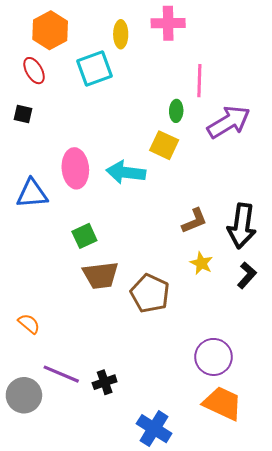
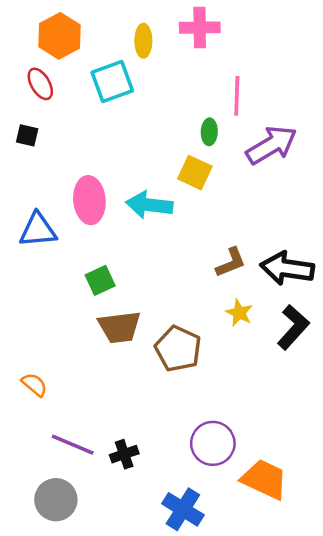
black arrow: (242, 226) -> (287, 268), turned 90
black L-shape: (247, 275) -> (293, 327), size x1.4
purple circle: (214, 357) -> (213, 443), moved
gray circle: (24, 395) -> (56, 500), moved

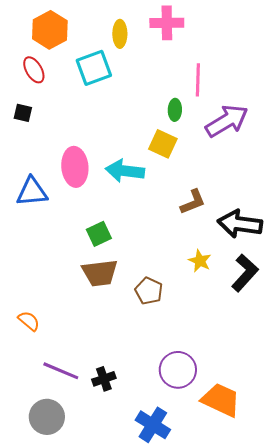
brown L-shape: (231, 262) -> (193, 202), moved
green square: (100, 280) -> (99, 234), moved
brown pentagon: (178, 349) -> (149, 291), size x0.7

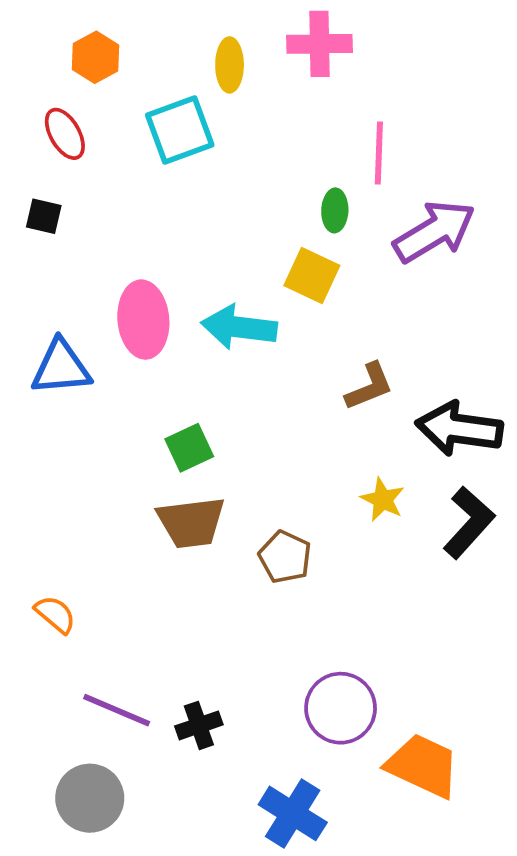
orange hexagon: (50, 30) -> (96, 57), size x0.7

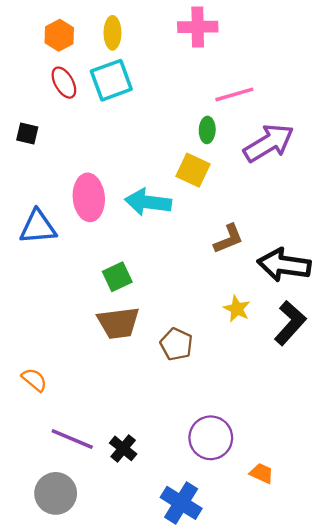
yellow ellipse: (230, 65) -> (112, 33), moved
red ellipse: (65, 134) -> (64, 83), moved
pink line: (379, 153) -> (234, 94), turned 72
black cross: (199, 725) -> (123, 448), turned -32
orange trapezoid: (423, 766) -> (262, 473), size x0.5

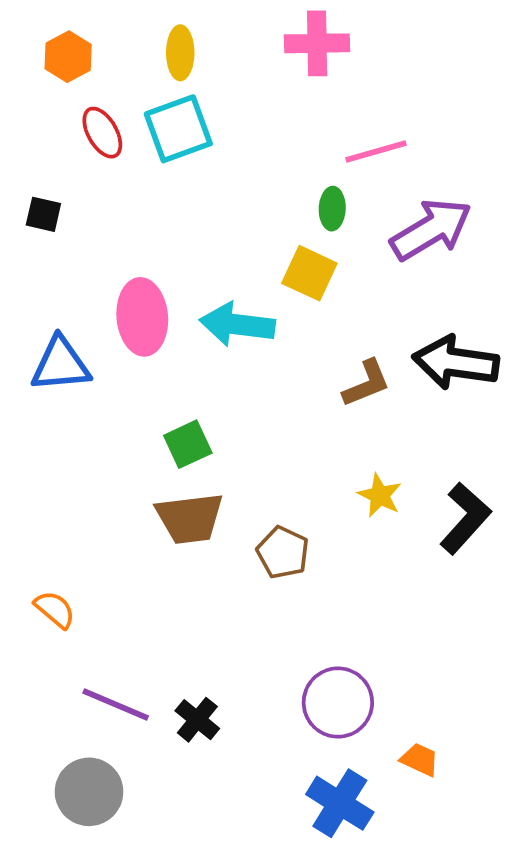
orange hexagon: (59, 35) -> (68, 57), moved
black arrow: (284, 265) -> (456, 362), moved
blue cross: (181, 503) -> (340, 803), moved

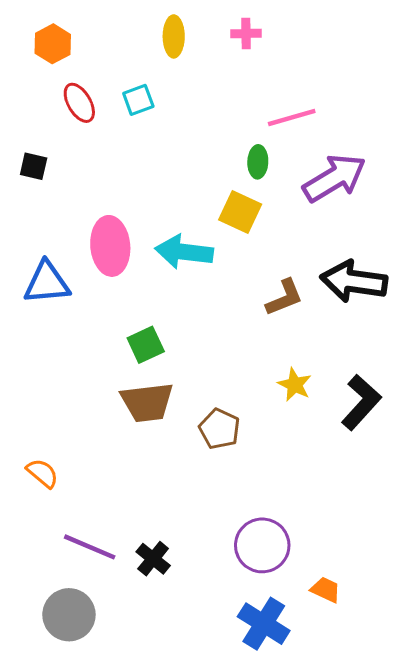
pink cross: (317, 43) -> (246, 33), size x0.6
yellow ellipse: (180, 53) -> (174, 36), moved
cyan square: (178, 129) -> (138, 100), size x0.6

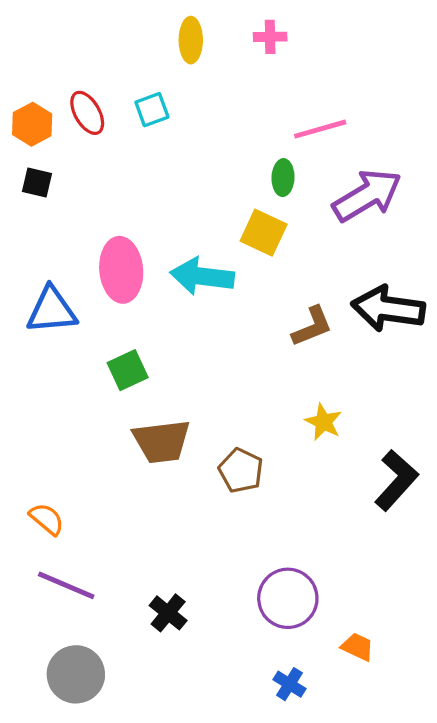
orange hexagon: (53, 44) -> (32, 124), moved
green square: (146, 345) -> (128, 370), moved
black L-shape: (361, 402) -> (396, 480), moved
purple line: (90, 547) -> (66, 585), moved
blue cross: (264, 624) -> (289, 684), size x0.6

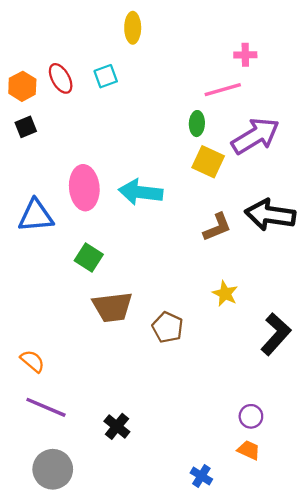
pink cross: (270, 37) -> (245, 55), moved
black square: (37, 182) -> (26, 127), turned -35
yellow square: (264, 233) -> (208, 162), moved
green square: (128, 370) -> (89, 258), turned -32
purple circle: (288, 598) -> (251, 416), moved, size x0.6

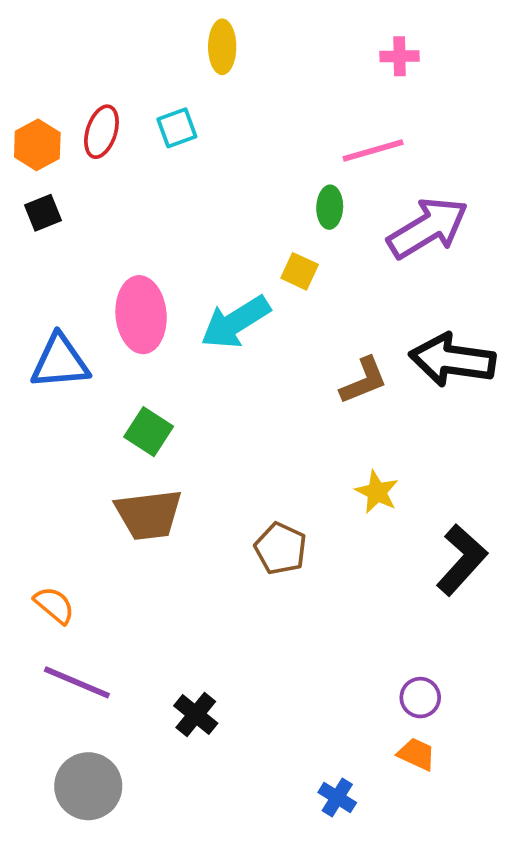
pink cross: (245, 55) -> (399, 56), moved
red ellipse: (61, 78) -> (101, 132), turned 48
yellow square: (208, 162) -> (300, 271), moved, size x0.7
cyan arrow: (141, 192) -> (235, 322), turned -39
brown trapezoid: (112, 307) -> (149, 515), moved

